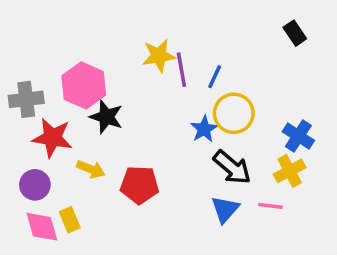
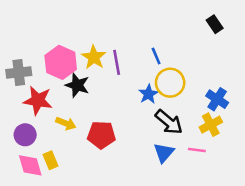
yellow star: (159, 56) -> (94, 57), moved, turned -30
purple line: (181, 70) -> (117, 62), moved
blue line: (215, 77) -> (156, 56), turned -48

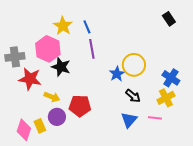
blue line: (156, 56) -> (87, 27), moved
yellow star: (94, 57) -> (63, 26), moved
black arrow: (169, 122) -> (133, 96), size x0.7
purple circle: (25, 135) -> (57, 117), moved
pink diamond: (30, 165) -> (24, 130), turned 35

